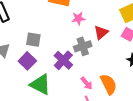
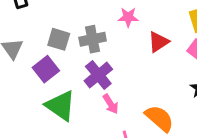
gray cross: (83, 46) -> (93, 39), moved
pink arrow: (86, 83) -> (111, 104), moved
orange semicircle: (109, 84) -> (159, 118), turned -30

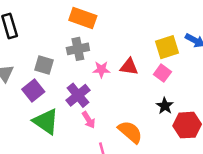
pink star: (128, 17) -> (101, 70), moved
gray cross: (93, 39) -> (78, 49), moved
red triangle: (158, 42) -> (129, 67), turned 42

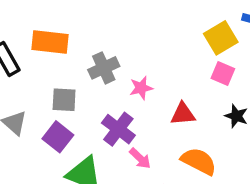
orange rectangle: (83, 18) -> (50, 42), moved
red triangle: (129, 67) -> (183, 114), moved

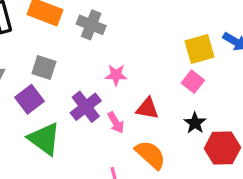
gray cross: (104, 68) -> (91, 25), moved, turned 32
pink arrow: (140, 158) -> (116, 123), moved

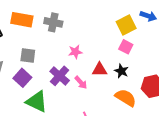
black star: (195, 123) -> (121, 71), moved
orange semicircle: (150, 155) -> (126, 98), moved

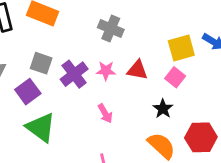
gray cross: (53, 22) -> (111, 28), moved
red triangle: (100, 70) -> (137, 70), moved
purple cross: (60, 76) -> (74, 74), moved

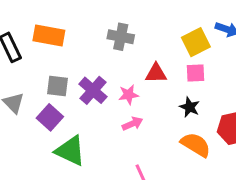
pink star: (106, 71) -> (129, 95), moved
pink square: (175, 77) -> (195, 73), turned -30
pink arrow: (105, 113) -> (132, 124), turned -72

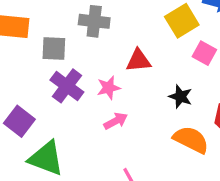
pink square: (195, 73) -> (204, 53), moved, turned 36
gray square: (58, 86) -> (54, 49), moved

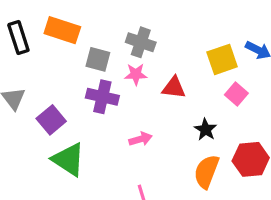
purple cross: (67, 86) -> (102, 97), turned -36
pink star: (109, 88) -> (136, 74), moved
orange semicircle: (191, 140) -> (207, 172), turned -108

